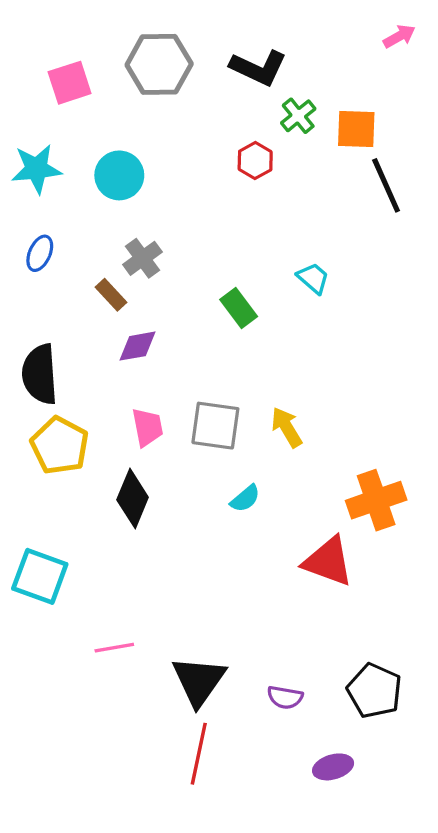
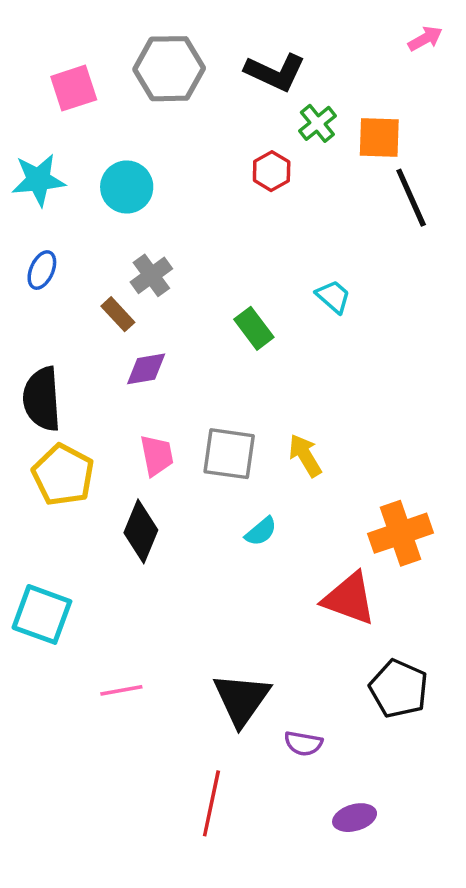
black triangle: (199, 681) -> (242, 699), moved
black pentagon: (374, 691) -> (399, 689), moved

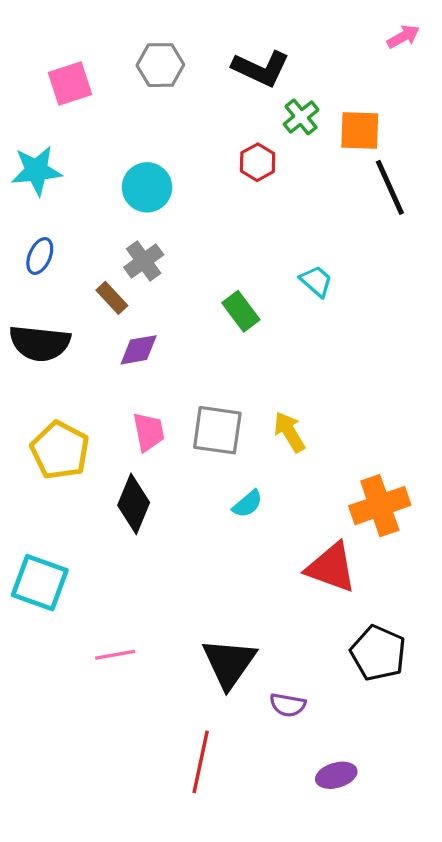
gray hexagon: (169, 69) -> (160, 65), size x0.7
cyan circle: (127, 187) -> (147, 187), moved
black semicircle: (42, 399) -> (40, 343), moved, turned -80

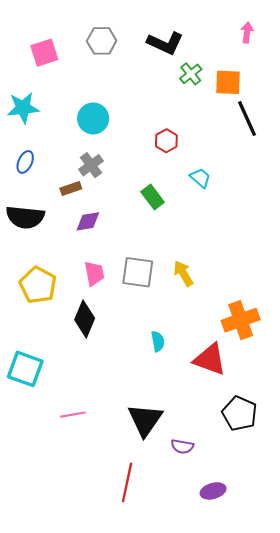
pink arrow: (403, 37) -> (247, 32), moved, turned -54
red hexagon: (258, 162) -> (166, 141), moved
brown rectangle: (112, 298) -> (71, 188), turned -66
cyan semicircle: (247, 504) -> (158, 341), moved, turned -60

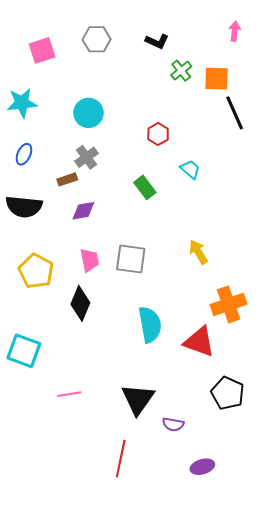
black L-shape: (165, 43) -> (157, 41), size x0.7
yellow arrow: (183, 273) -> (198, 252), moved
cyan semicircle: (158, 341) -> (150, 325), size x1.8

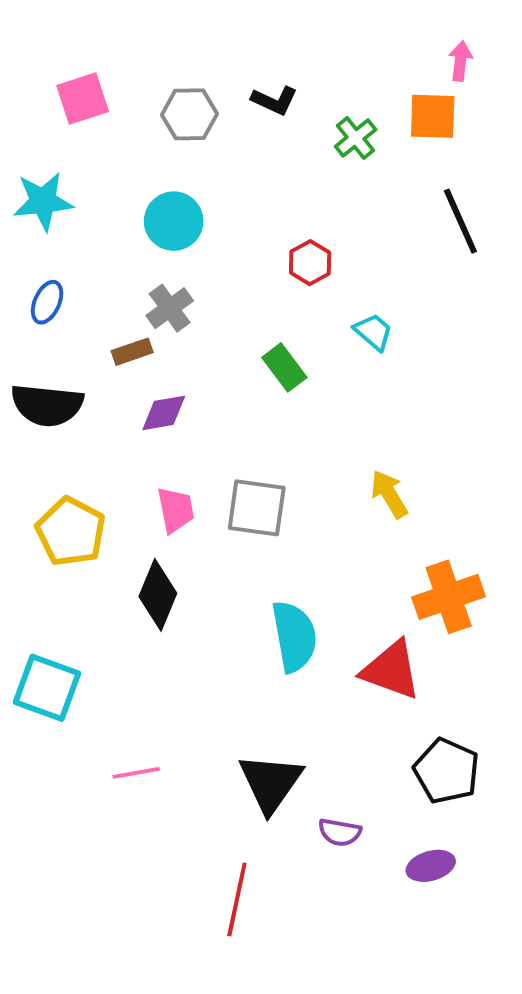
gray hexagon: (97, 39) -> (189, 114), moved
black L-shape: (157, 41) -> (274, 100), moved
orange square: (216, 79) -> (433, 116), moved
purple ellipse: (202, 467) -> (431, 866), moved

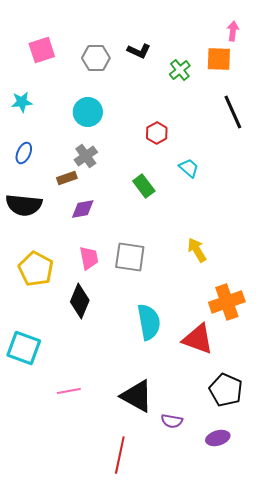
cyan star: (43, 201) -> (22, 102), size x0.7
black triangle: (271, 783) -> (137, 396), turned -36

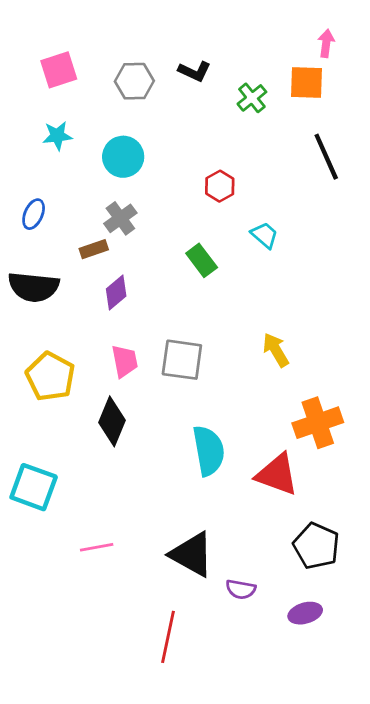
cyan star: (22, 102) -> (57, 136), moved
purple diamond: (83, 209) -> (116, 293), turned -30

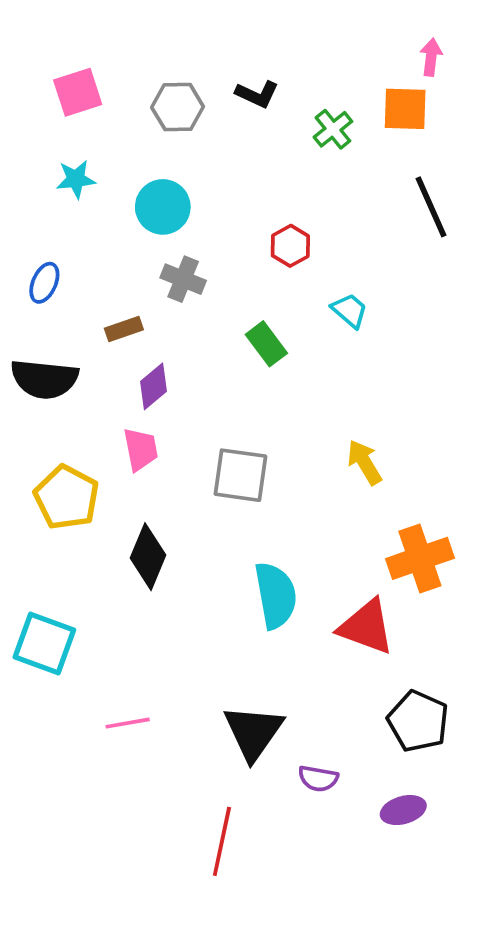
gray cross: (120, 218) -> (183, 279), moved, turned -32
pink trapezoid: (125, 361) -> (141, 449), moved
black triangle: (192, 554) -> (253, 732), turned 36

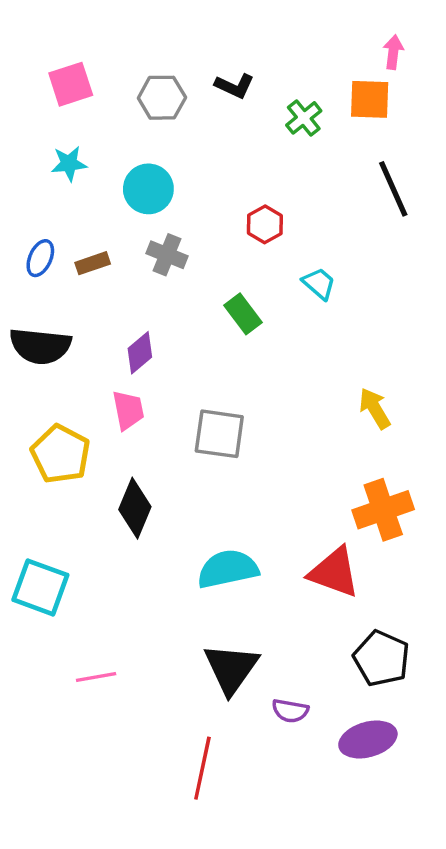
brown rectangle: (124, 329) -> (93, 263), moved
yellow arrow: (364, 462) -> (375, 408), moved
cyan semicircle: (276, 595) -> (228, 569), moved, turned -92
pink line: (128, 723) -> (96, 677), moved
purple ellipse: (403, 810) -> (368, 739), size x1.4

